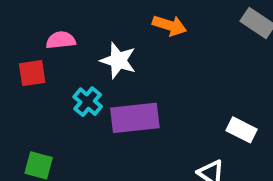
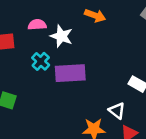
pink semicircle: (61, 40) -> (37, 25), moved

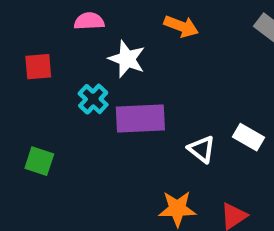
pink semicircle: (37, 25) -> (89, 21), moved
white triangle: (117, 111) -> (202, 149), moved

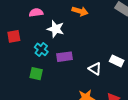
purple rectangle: (140, 119) -> (65, 57), size x0.7
green square: (39, 161) -> (36, 74), moved

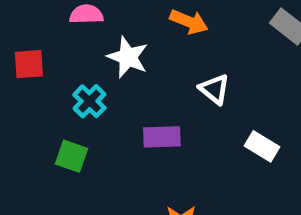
purple rectangle: (65, 57) -> (162, 137), moved
white triangle: (95, 69) -> (215, 89), moved

